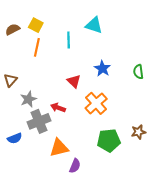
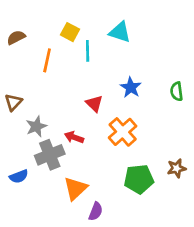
yellow square: (36, 25) -> (70, 32), moved
orange triangle: (59, 148) -> (75, 189), turned -30

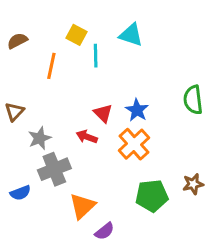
blue star: (131, 87) -> (137, 110), moved
green semicircle: (177, 91) -> (193, 100), size x1.4
red arrow: (74, 137) -> (87, 137), moved
purple semicircle: (96, 211) -> (105, 231), turned 30

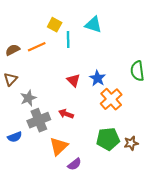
brown semicircle: (17, 41) -> (13, 50), moved
orange line: (51, 66) -> (37, 47), turned 54
red arrow: (87, 137) -> (66, 114), moved
orange cross: (134, 144) -> (111, 99), moved
brown star: (193, 184) -> (131, 143), moved

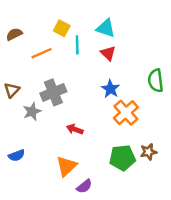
brown semicircle: (13, 50) -> (14, 34), moved
red triangle: (73, 80) -> (108, 53), moved
gray cross: (39, 120) -> (53, 92), moved
brown star: (131, 143) -> (148, 152), moved

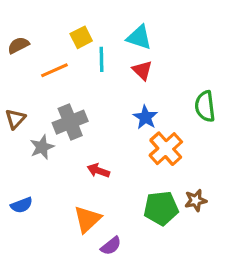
yellow square: (62, 28) -> (81, 37), turned 35

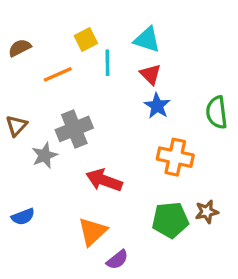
blue star: (145, 117) -> (157, 106), moved
orange cross: (166, 149) -> (175, 157), turned -36
red arrow: (98, 171) -> (104, 180), size x1.5

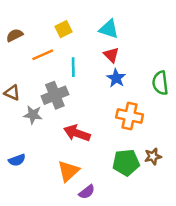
cyan line: (107, 63) -> (73, 67), moved
brown triangle: (16, 126) -> (12, 93), turned -49
gray star: (45, 155) -> (33, 115), turned 30

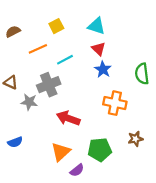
cyan line: (73, 67) -> (65, 60), turned 63
green pentagon: (126, 163) -> (100, 150), moved

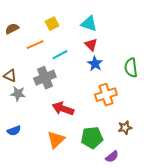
gray star: (29, 102) -> (18, 94), moved
orange cross: (115, 103) -> (106, 95), turned -30
purple semicircle: (77, 170) -> (112, 157), moved

